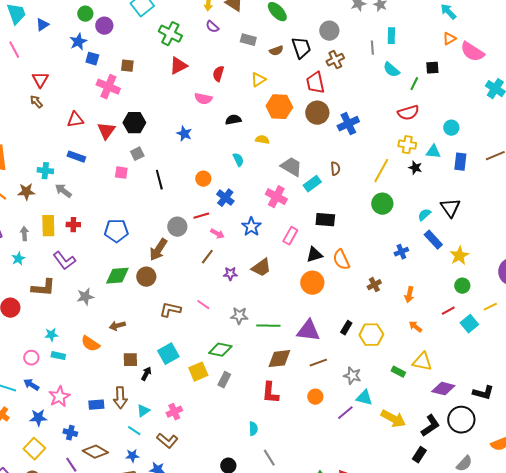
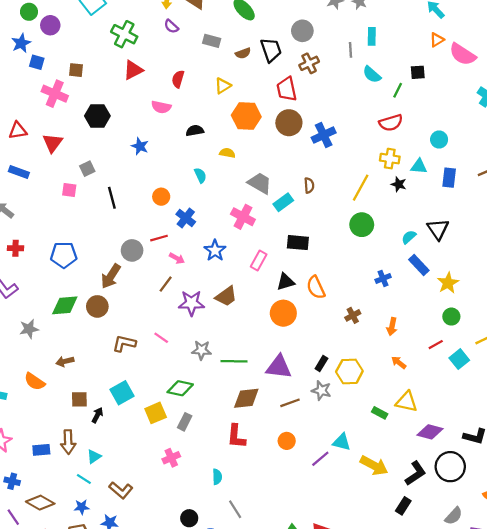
black hexagon: (134, 123) -> (97, 116), moved
purple star: (230, 274) -> (191, 303), size x1.6
gray star: (352, 376) -> (321, 390), moved
pink cross: (174, 412) -> (171, 458), moved

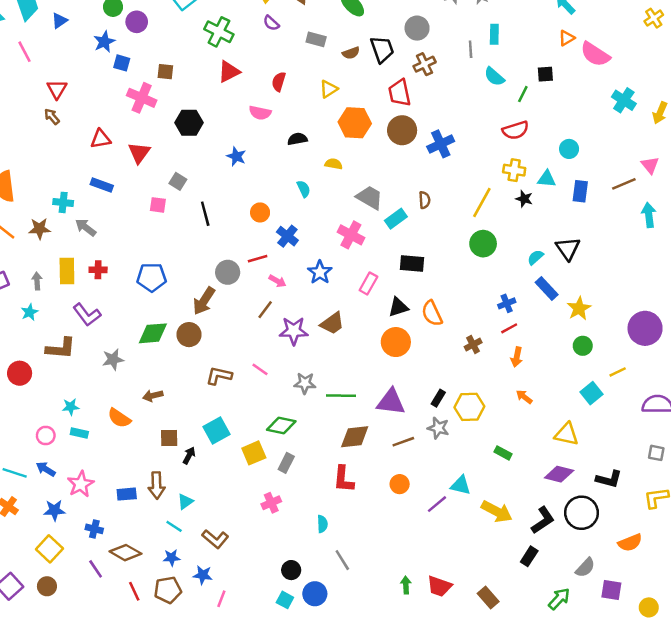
gray square: (87, 169) -> (178, 181), turned -32
red line: (436, 345) -> (509, 328), moved
yellow triangle: (407, 402) -> (567, 434), moved

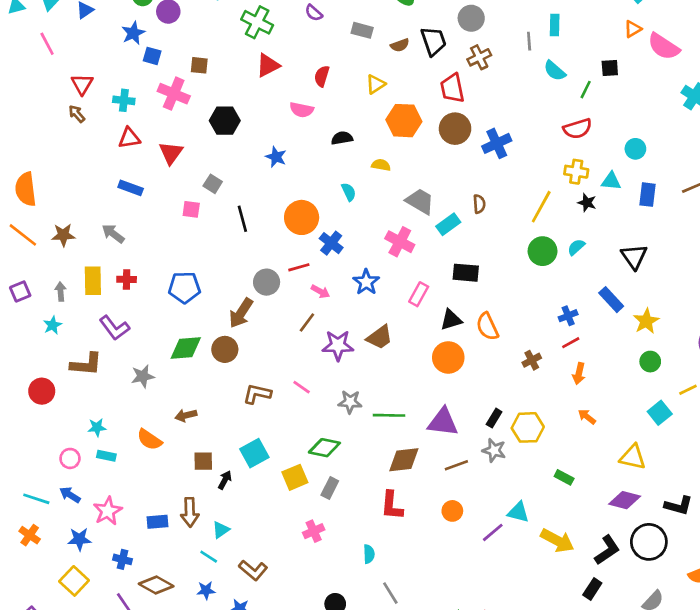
cyan cross: (63, 202) -> (124, 100), moved
orange circle: (260, 212) -> (302, 217), size x1.6
cyan semicircle: (535, 257) -> (576, 247), moved

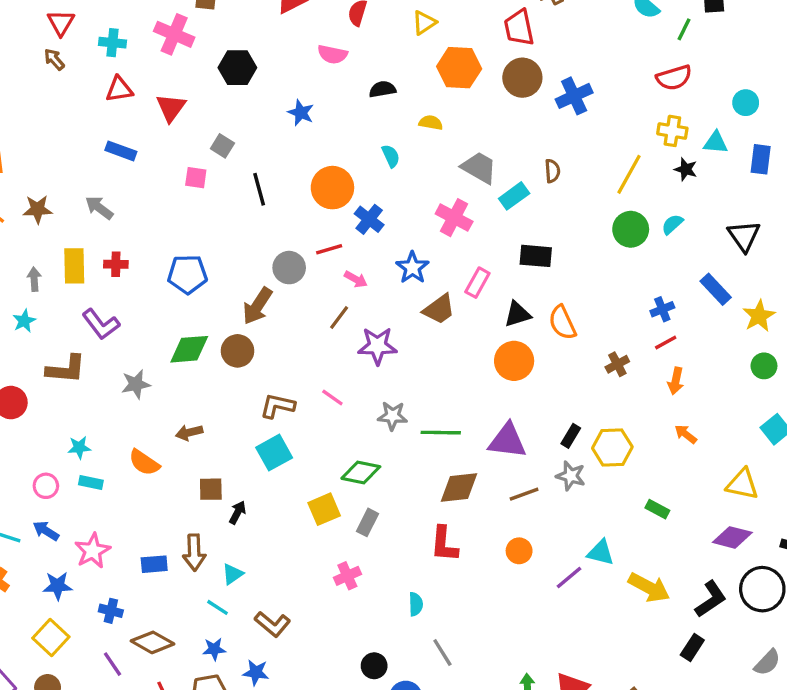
brown trapezoid: (380, 337) -> (439, 309), moved
cyan square: (254, 453) -> (274, 453), moved

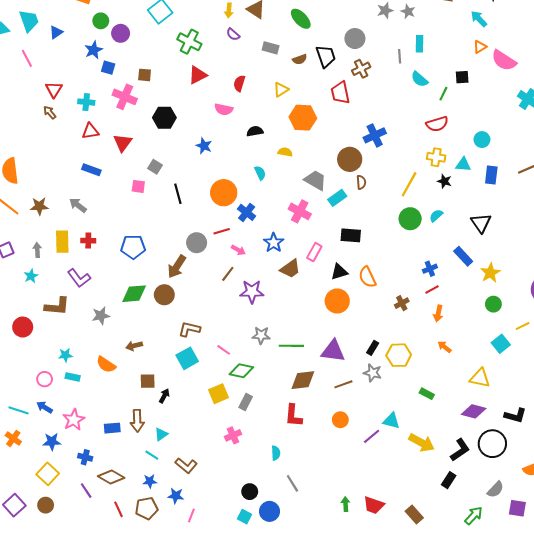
brown circle: (522, 78) -> (350, 159), moved
pink line: (332, 398) -> (224, 350), moved

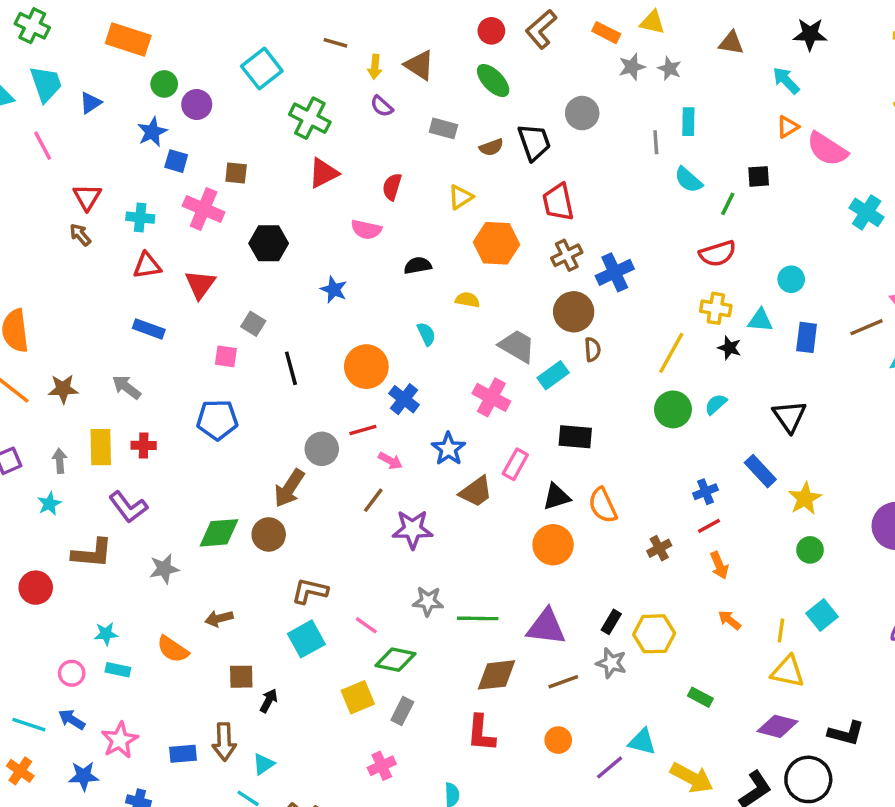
brown cross: (361, 69) -> (567, 255), moved
blue pentagon: (133, 247) -> (217, 420), moved
orange arrow: (438, 313) -> (719, 565), turned -35
yellow line: (523, 326) -> (781, 630), moved, turned -56

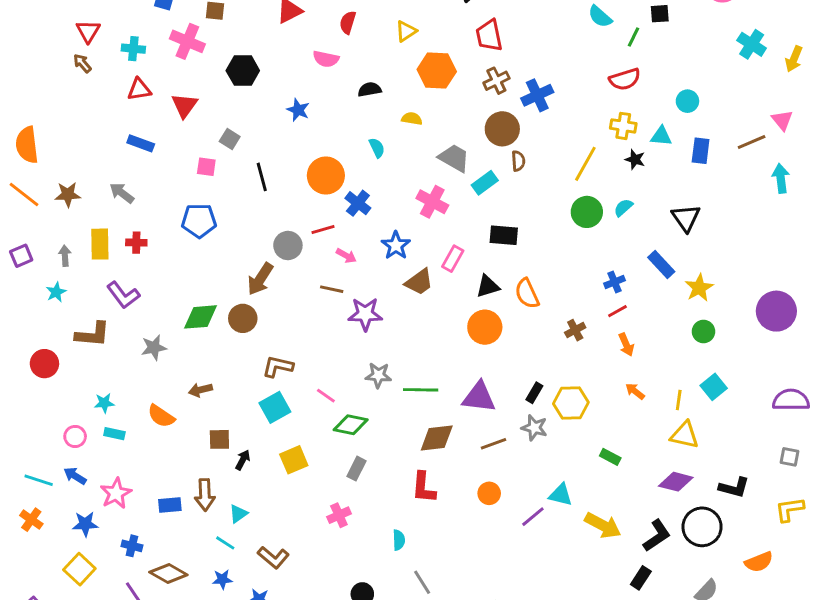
brown line: (373, 500) -> (332, 289), turned 65
yellow square: (358, 697) -> (294, 460), moved

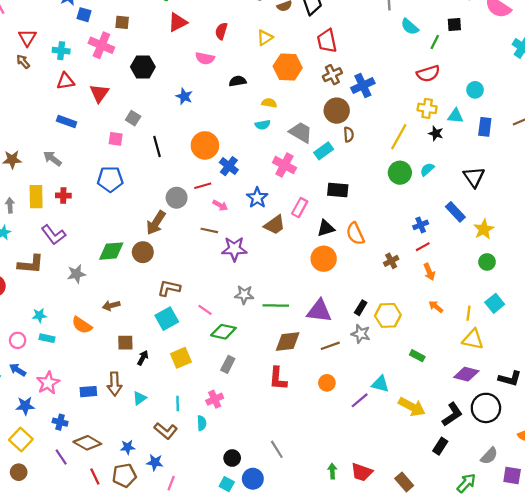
cyan semicircle: (377, 148) -> (263, 125), moved, turned 104
cyan semicircle: (399, 540) -> (202, 423), moved
cyan line: (225, 543) -> (178, 404), moved, turned 56

